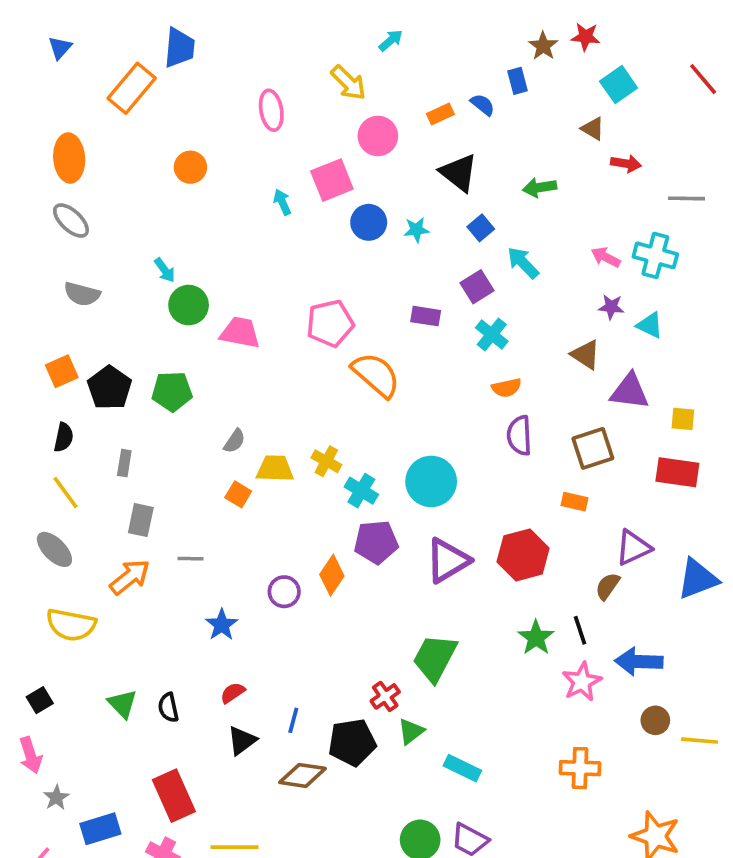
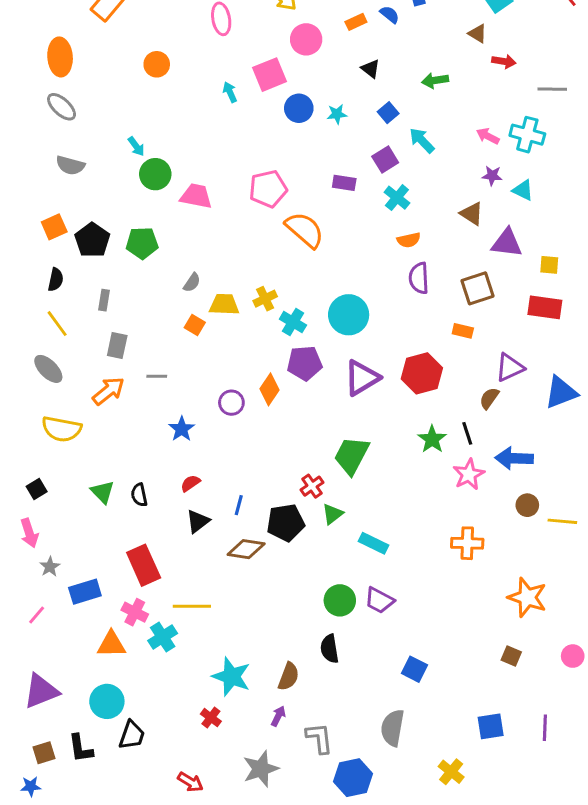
black triangle: (459, 173) -> (371, 69), size x0.6
yellow cross: (326, 461) -> (265, 299), turned 35

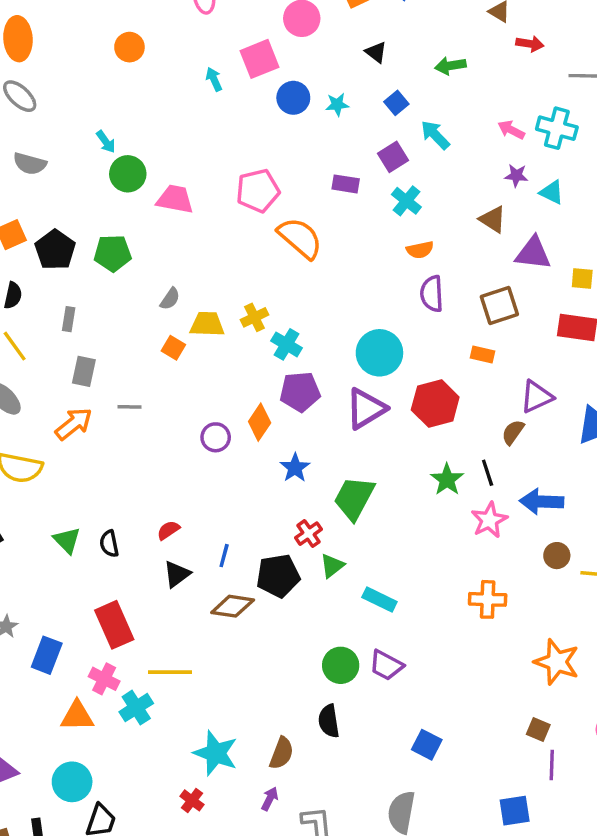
cyan circle: (349, 315) -> (379, 353), moved
blue star: (182, 429) -> (295, 468), moved
blue rectangle: (85, 592) -> (47, 655), turned -52
purple line: (545, 728) -> (552, 765), moved

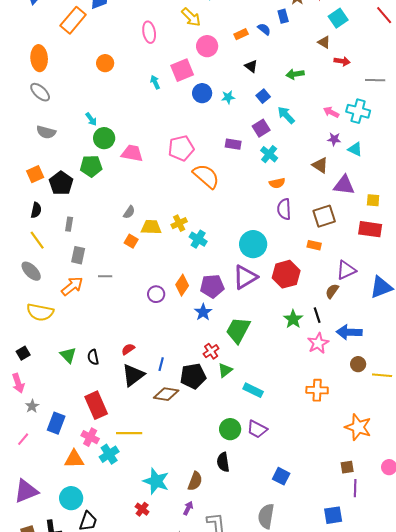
green pentagon: (113, 253) -> (91, 166), moved
purple pentagon: (300, 392) -> (212, 286), moved
black triangle: (177, 574) -> (133, 375), size x1.4
brown square: (538, 730) -> (347, 467), turned -32

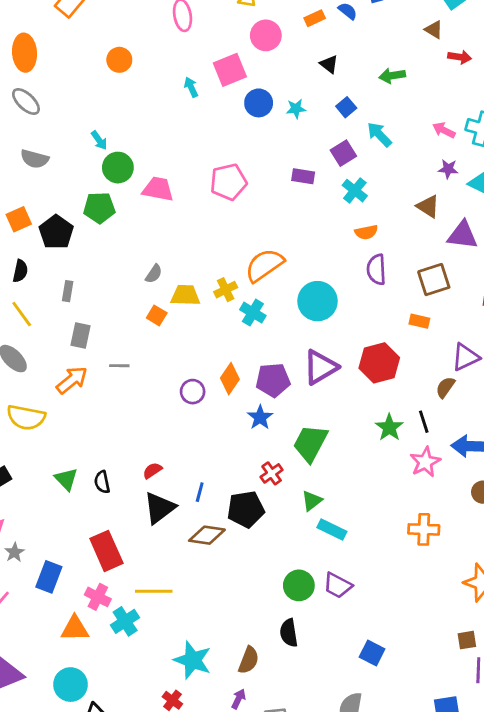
orange semicircle: (206, 176) -> (264, 265), moved, turned -76
cyan circle: (253, 244) -> (317, 301), moved
green triangle: (225, 370) -> (312, 501), moved

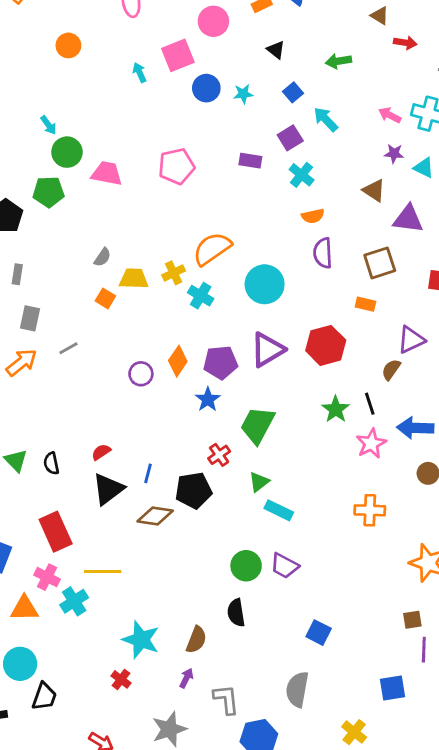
gray line: (119, 366) -> (68, 348), turned -30

